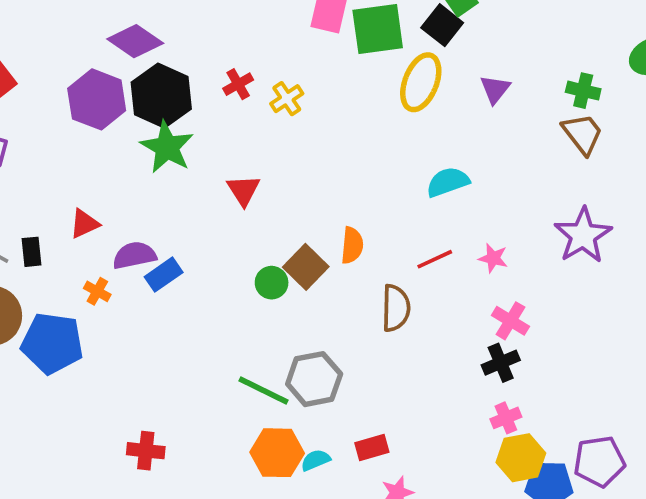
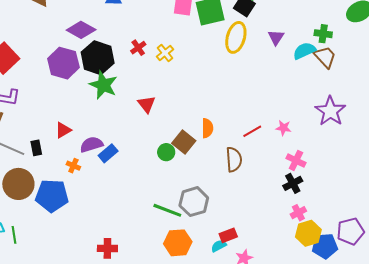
cyan semicircle: (448, 182) -> (304, 51), moved
cyan semicircle: (316, 460) -> (219, 246), moved

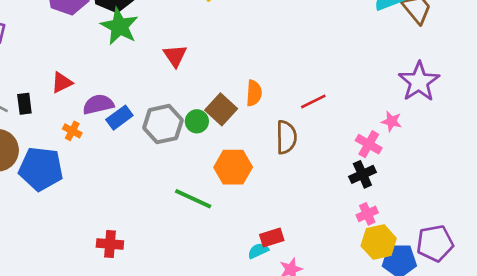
pink star: (284, 128) -> (392, 121), moved
gray hexagon: (194, 202) -> (163, 124), moved
orange hexagon: (178, 243) -> (233, 167), moved

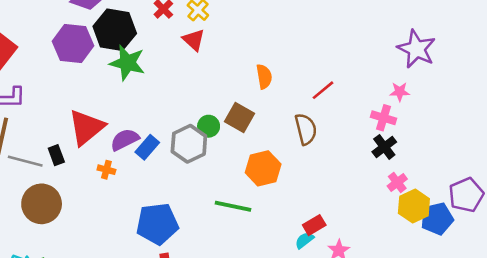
red triangle: (175, 56) -> (194, 40), moved
red triangle: (62, 83) -> (86, 127), size x1.8
orange semicircle: (254, 93) -> (264, 77), moved
green circle: (197, 121) -> (209, 126), moved
blue pentagon: (41, 169) -> (157, 224), moved

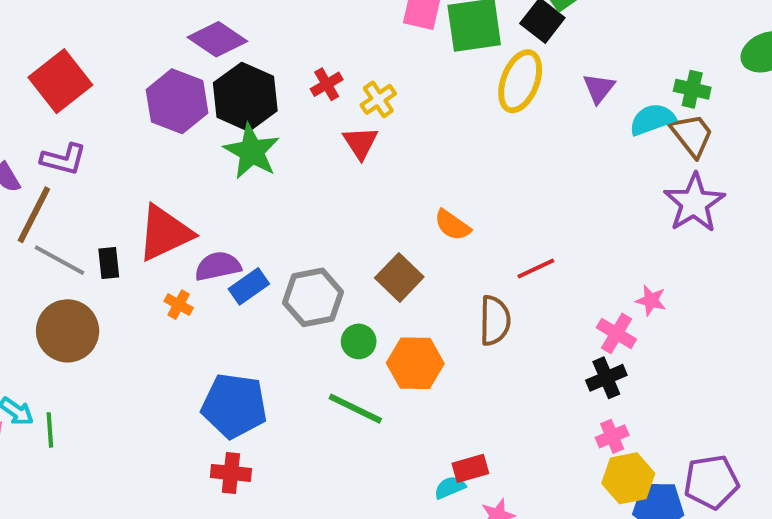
purple star: (416, 49) -> (694, 203), moved
orange semicircle: (264, 77) -> (452, 225), turned 120
green circle: (209, 126) -> (359, 341), moved

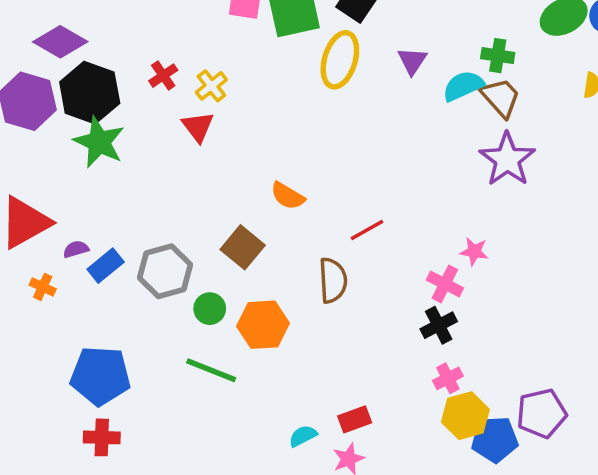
purple semicircle: (218, 266) -> (76, 249), size x0.6
red rectangle: (470, 468) -> (355, 419), moved

